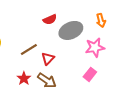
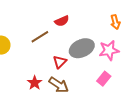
gray ellipse: (71, 30) -> (82, 48), moved
brown line: (29, 49) -> (40, 37), moved

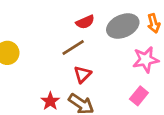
brown line: (40, 37) -> (73, 48), moved
gray ellipse: (82, 48) -> (123, 26), moved

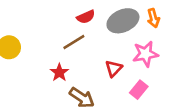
red triangle: (82, 74) -> (114, 68), moved
red star: (50, 101) -> (59, 72), moved

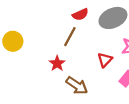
brown line: (74, 42) -> (70, 37), turned -30

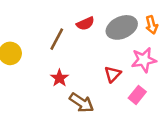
brown line: (70, 37) -> (57, 39), moved

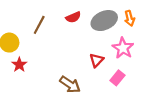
brown line: (57, 39) -> (39, 25), moved
pink star: (144, 60) -> (123, 48), turned -30
red star: (59, 78) -> (19, 65), moved

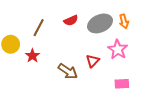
red star: (19, 65) -> (32, 56), moved
pink rectangle: (117, 78) -> (122, 84), moved, turned 48
brown arrow: (70, 84) -> (68, 71), moved

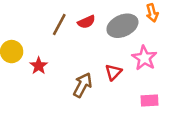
orange arrow: (124, 21) -> (152, 13), moved
brown line: (39, 28) -> (59, 24), moved
brown arrow: (68, 71) -> (82, 85), turned -96

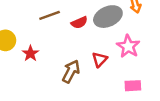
red semicircle: (86, 22) -> (79, 22), moved
brown line: (59, 24) -> (50, 15), turned 42

